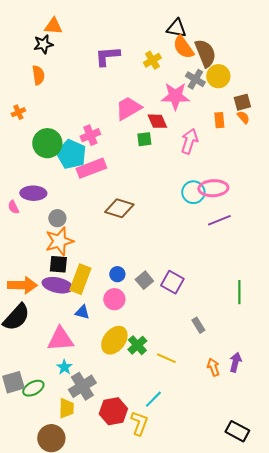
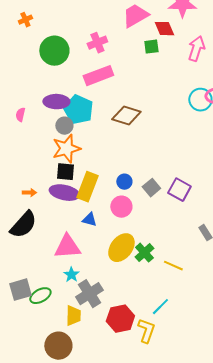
cyan pentagon: (71, 154) -> (78, 110), moved
purple ellipse: (33, 193) -> (56, 102), moved
pink semicircle: (13, 207) -> (20, 115), turned 40
orange arrow: (22, 285) -> (29, 193), size x0.5

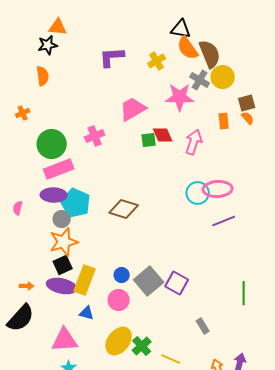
red diamond: (164, 29) -> (163, 135), moved
pink rectangle: (98, 76) -> (59, 169), moved
black square: (65, 172) -> (63, 265), turned -30
gray square: (151, 188) -> (149, 281), size x1.6

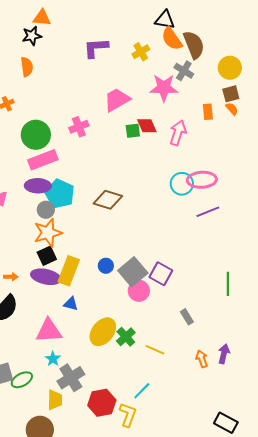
yellow circle: (223, 77) -> (230, 68), moved
pink circle: (119, 300) -> (139, 291), moved

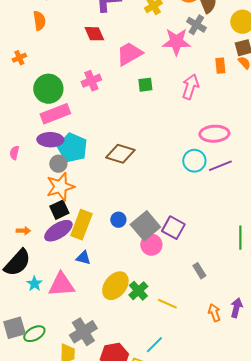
red diamond: (147, 126) -> (94, 34), moved
cyan circle: (182, 184) -> (194, 161), moved
purple ellipse: (46, 277) -> (58, 231), turned -44
cyan star: (53, 359) -> (34, 284), moved

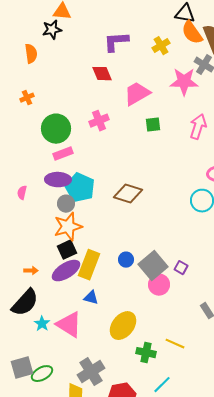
orange semicircle: (39, 21) -> (31, 54), moved
pink rectangle: (55, 114) -> (63, 154), size x0.7
purple square: (173, 228) -> (181, 268), size x0.6
pink triangle: (61, 285) -> (69, 325), turned 36
green cross: (138, 291) -> (146, 353), moved, turned -36

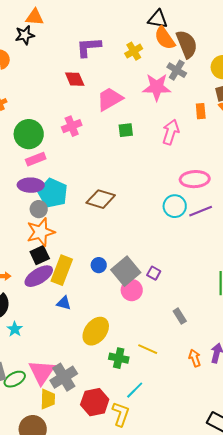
pink triangle: (69, 325) -> (42, 372), moved, turned 32

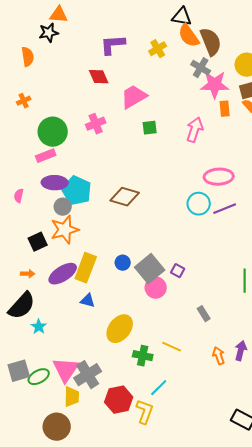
pink star: (157, 87) -> (215, 85), moved
pink rectangle: (36, 159) -> (46, 156), moved
black square: (40, 255) -> (38, 242), moved

